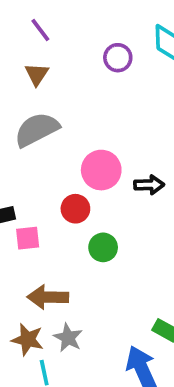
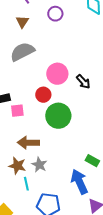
purple circle: (118, 58) -> (55, 14), moved
black arrow: (149, 185) -> (83, 82), turned 49
green circle: (103, 247) -> (58, 116), size x1.6

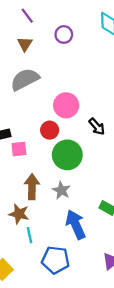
black arrow: (83, 82) -> (97, 127), moved
brown arrow: (28, 143) -> (32, 187), turned 90
gray star: (39, 165) -> (61, 190), moved
blue arrow: (79, 182) -> (76, 225), moved

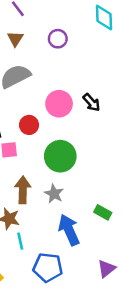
purple circle: (64, 35) -> (58, 39), moved
black arrow: (97, 127) -> (92, 102), moved
red circle: (50, 130) -> (29, 125), moved

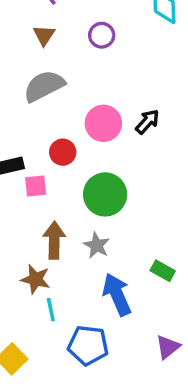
black arrow: (92, 102) -> (147, 122), turned -96

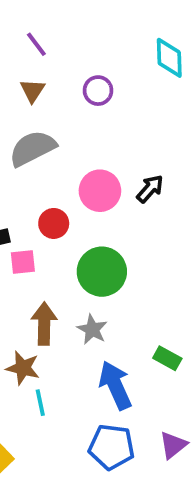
blue pentagon: (88, 345) -> (111, 447), moved

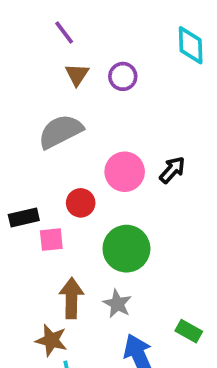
brown triangle: (33, 91) -> (77, 75), moved

